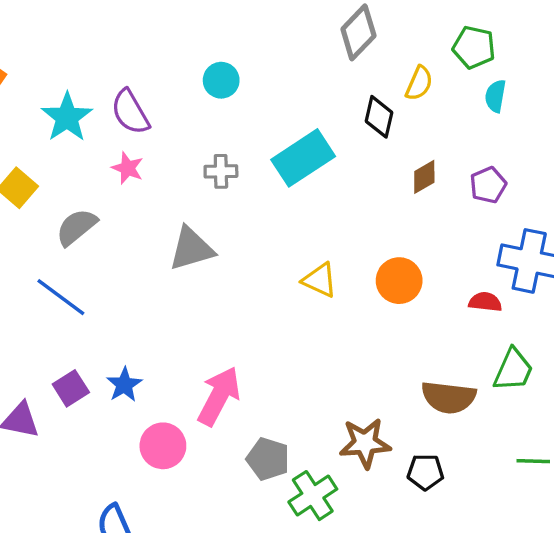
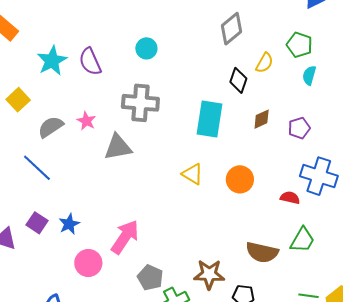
cyan rectangle: (303, 158) -> (209, 119), moved, turned -54
pink star: (128, 168) -> (86, 121), moved
gray cross: (221, 171) -> (140, 103), size x1.8
purple square: (71, 388) -> (37, 223), turned -30

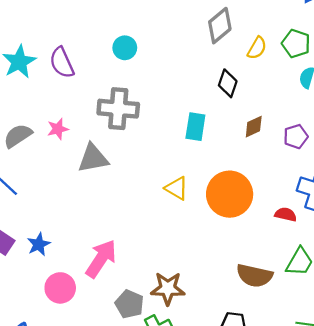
yellow semicircle: (264, 63) -> (257, 48), moved
cyan rectangle: (209, 119) -> (195, 127), size x0.7
pink star: (86, 121) -> (58, 129), turned 30
orange circle: (240, 179) -> (230, 194), size x1.5
brown star: (209, 274) -> (168, 288), moved

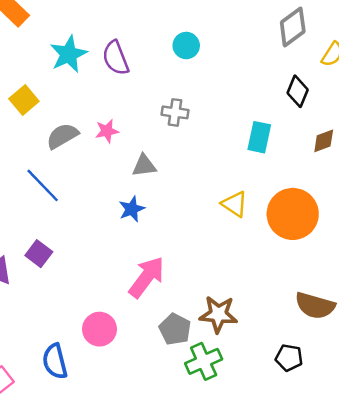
gray cross: (118, 109) -> (175, 112), size x0.6
gray triangle: (93, 158) -> (144, 166), size x0.7
blue star: (39, 244) -> (132, 209), moved
pink circle: (60, 288) -> (99, 329), moved

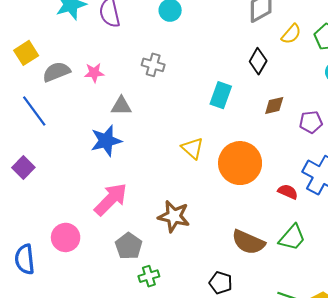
yellow square: (24, 100) -> (26, 53), moved
blue star: (132, 209) -> (106, 141), size x1.4
brown star: (218, 314) -> (174, 216), moved
green cross: (204, 361) -> (149, 276), size x0.7

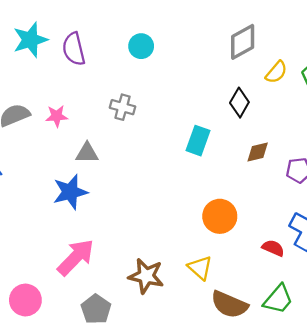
yellow triangle: (193, 148) -> (200, 268), moved
orange circle: (240, 163) -> (220, 216), size x0.7

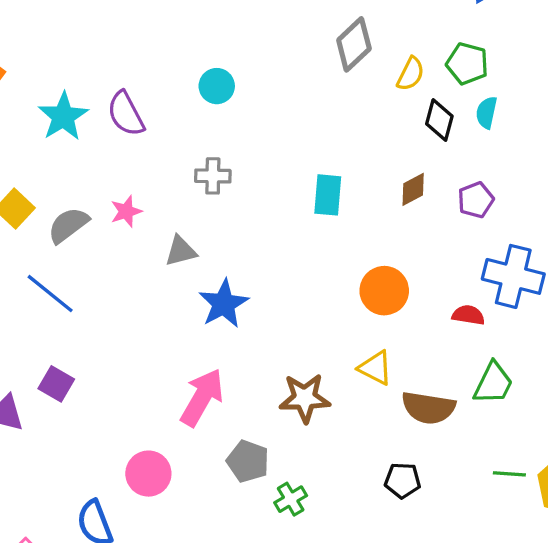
black diamond: (239, 103) -> (439, 120), moved
blue star: (70, 192) -> (224, 304), moved

